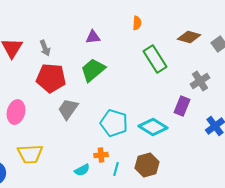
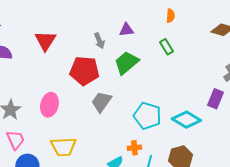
gray arrow: (45, 48) -> (99, 41), moved
green rectangle: (155, 59) -> (166, 47), moved, size x0.6

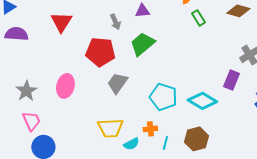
green rectangle: (166, 47) -> (198, 18), moved
yellow trapezoid: (63, 147) -> (110, 128), moved

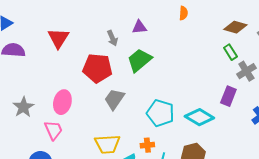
green rectangle: (198, 18) -> (230, 52), moved
pink trapezoid: (31, 121) -> (53, 130), moved

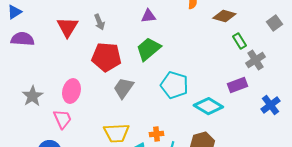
brown diamond: (235, 27) -> (224, 16), moved
gray arrow: (112, 38) -> (99, 22), moved
purple rectangle: (228, 96) -> (237, 85), turned 48
cyan pentagon: (160, 113) -> (174, 85), moved

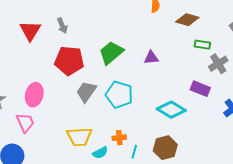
purple triangle: (148, 16) -> (151, 58), moved
green rectangle: (239, 41) -> (202, 45), turned -49
cyan pentagon: (174, 85) -> (119, 95), moved
purple rectangle: (237, 85) -> (200, 89), turned 42

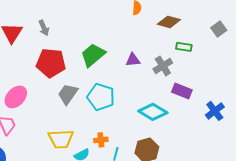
gray cross: (218, 64) -> (163, 66), moved
pink ellipse: (34, 95) -> (16, 97), turned 30

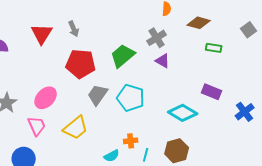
purple triangle: (133, 60) -> (163, 61), turned 35
gray cross: (163, 66) -> (157, 38), moved
yellow trapezoid: (61, 139) -> (76, 128), moved, turned -36

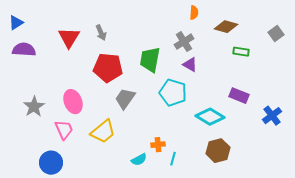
green trapezoid: (123, 56) -> (150, 60), turned -40
pink ellipse: (46, 98) -> (73, 102), turned -65
cyan pentagon: (131, 98) -> (173, 93), moved
brown hexagon: (177, 151) -> (218, 151), moved

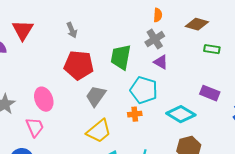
orange semicircle: (194, 13) -> (158, 15), moved
red triangle: (69, 38) -> (23, 30), moved
yellow trapezoid: (103, 132) -> (99, 131), moved
orange cross: (158, 145) -> (135, 114), moved

